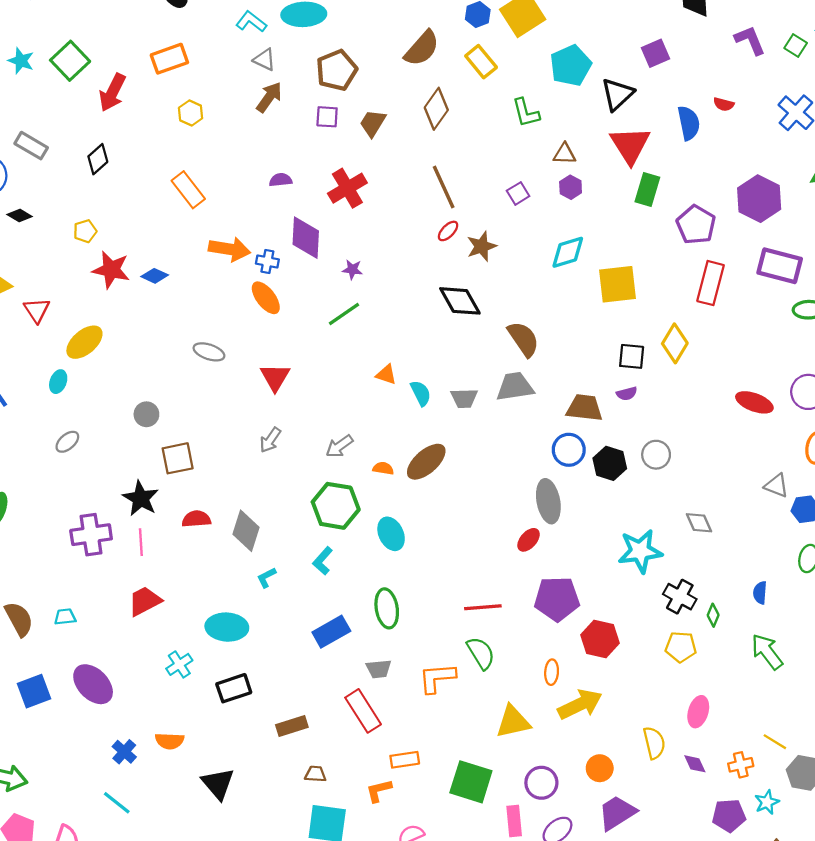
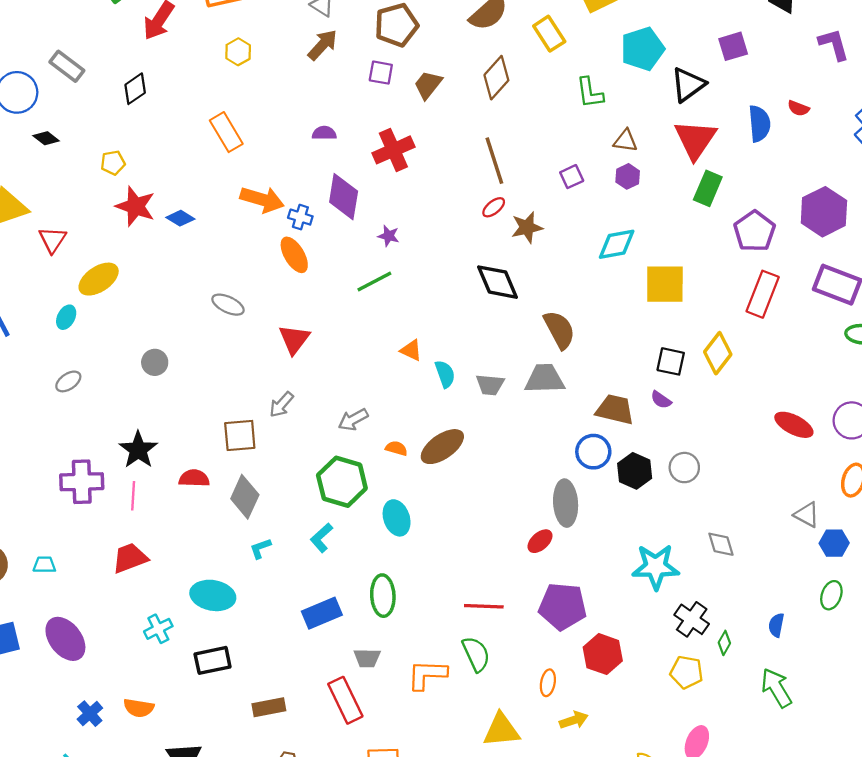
purple semicircle: (627, 394) -> (661, 400), turned 42
brown square: (178, 458) -> (240, 435), moved
yellow arrow: (580, 704) -> (574, 720), size x0.6

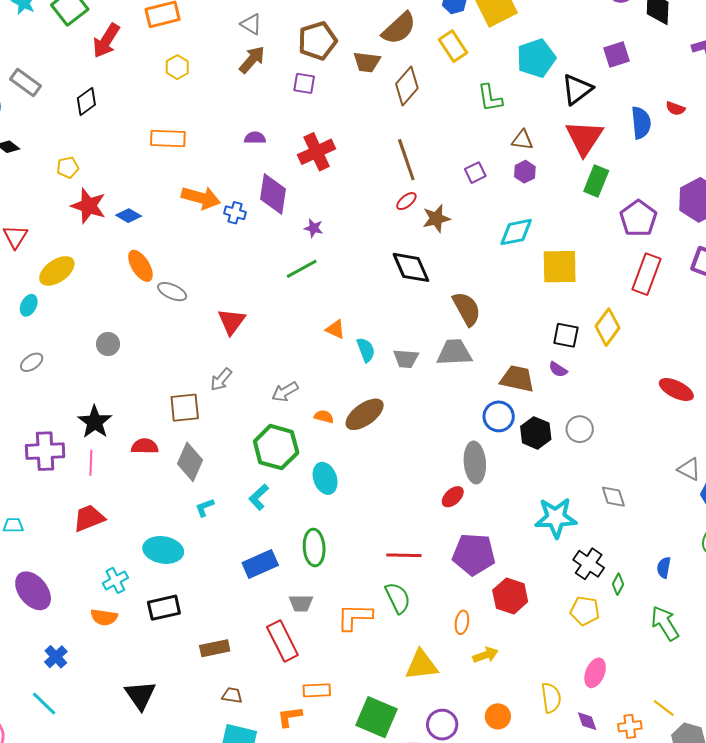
brown trapezoid: (428, 85) -> (367, 62), moved, turned -120
orange rectangle: (226, 132) -> (168, 138), turned -56
orange ellipse: (294, 255) -> (140, 266), moved
orange semicircle: (139, 708) -> (104, 617), moved

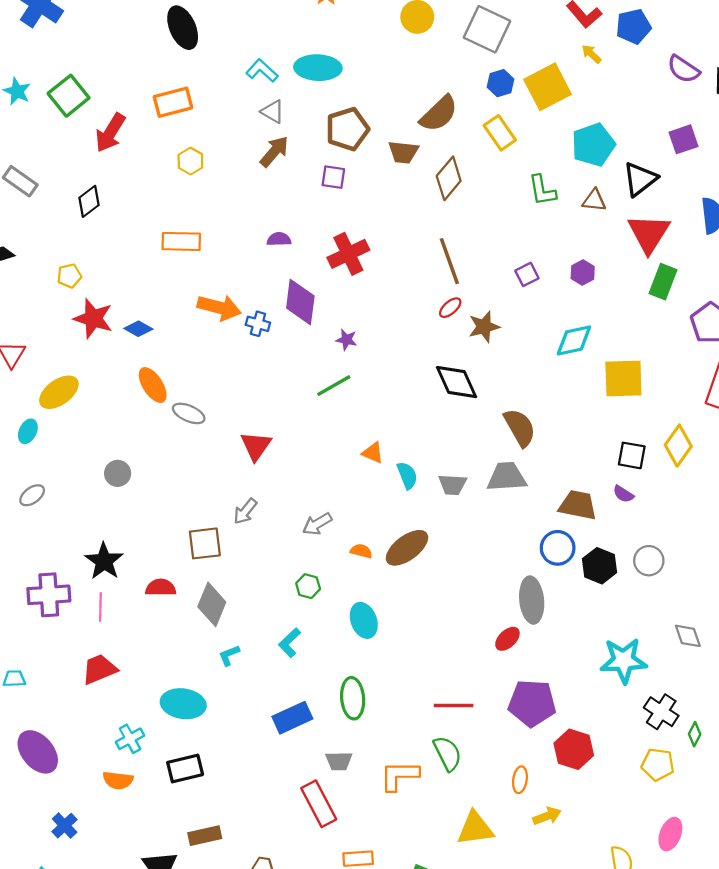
brown triangle: (522, 140) -> (594, 200), moved
green hexagon: (276, 447) -> (308, 586), size x0.5
brown rectangle: (215, 648) -> (205, 836), moved

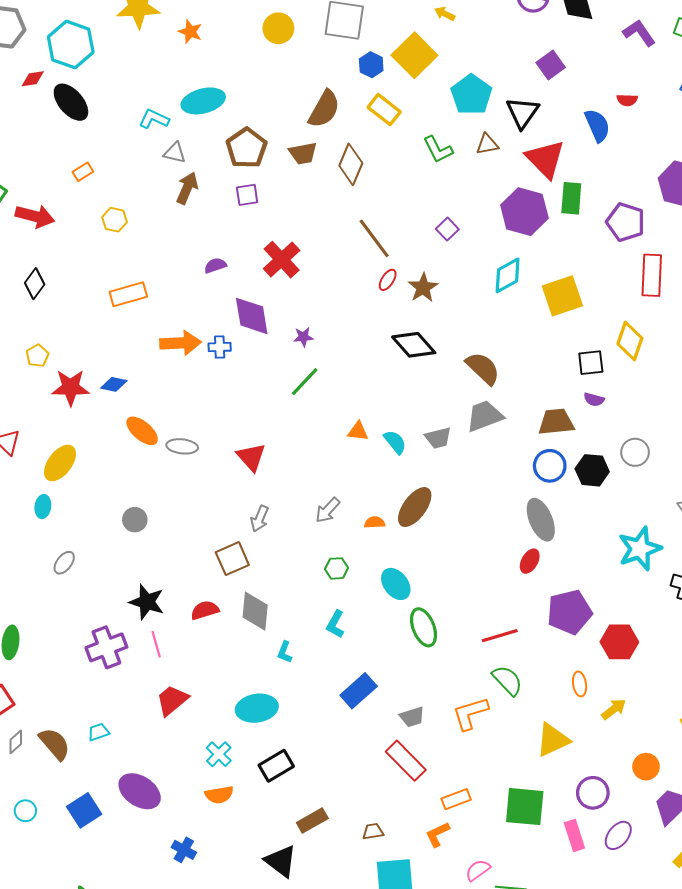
orange rectangle: (173, 102) -> (83, 172), size x0.6
red arrow: (110, 133) -> (35, 216), turned -90
purple hexagon: (583, 273) -> (524, 212), moved, size x2.0
cyan L-shape: (229, 655) -> (285, 652), turned -30
green ellipse: (353, 698) -> (424, 627), moved

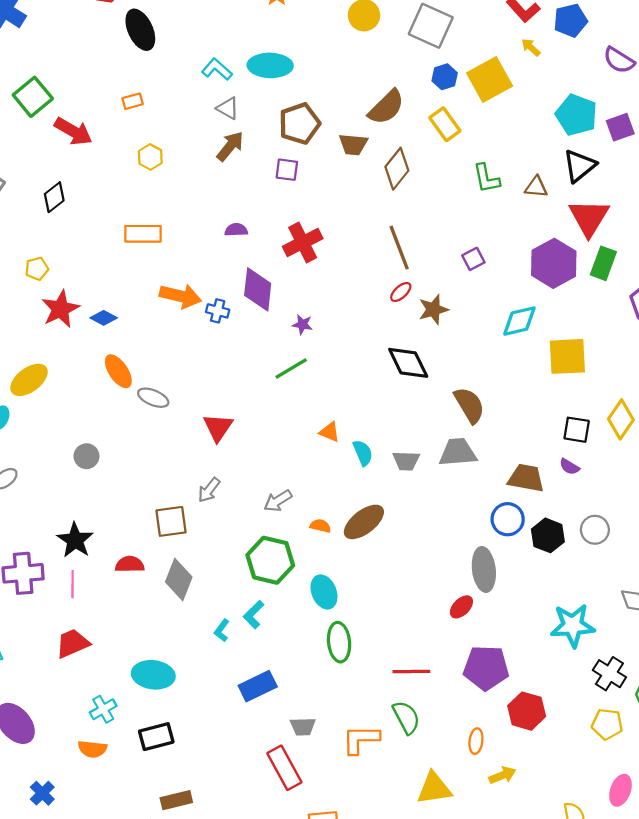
cyan pentagon: (471, 95) -> (576, 115), moved, turned -30
red star: (71, 387) -> (60, 309), turned 30
green hexagon: (337, 568) -> (270, 560), size x2.0
cyan L-shape: (285, 652) -> (222, 630), moved

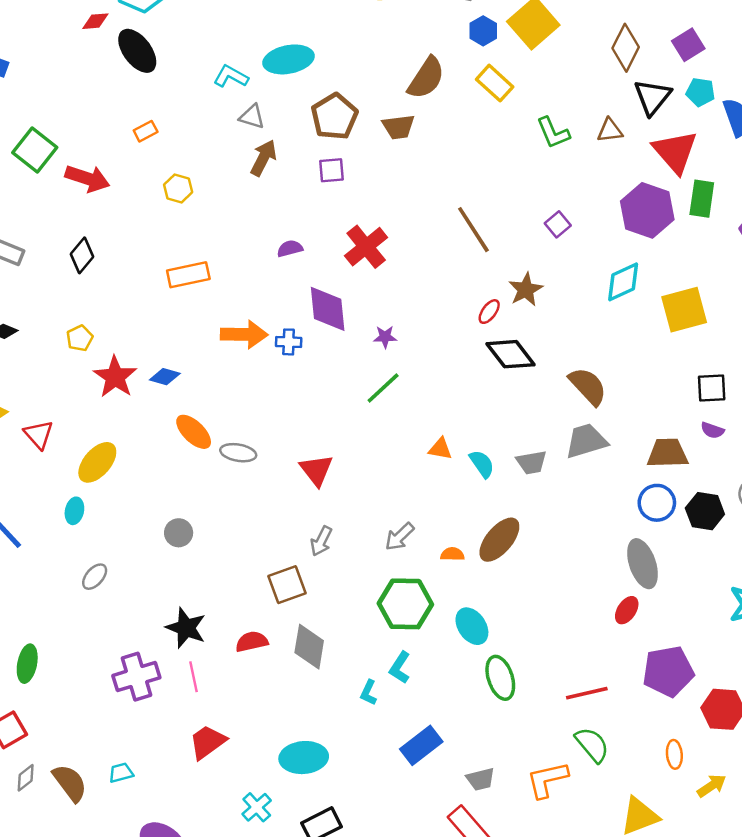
cyan pentagon: (576, 115) -> (700, 92), moved, size x0.6
brown diamond: (397, 169) -> (626, 48), moved
red ellipse: (401, 292) -> (489, 312), moved

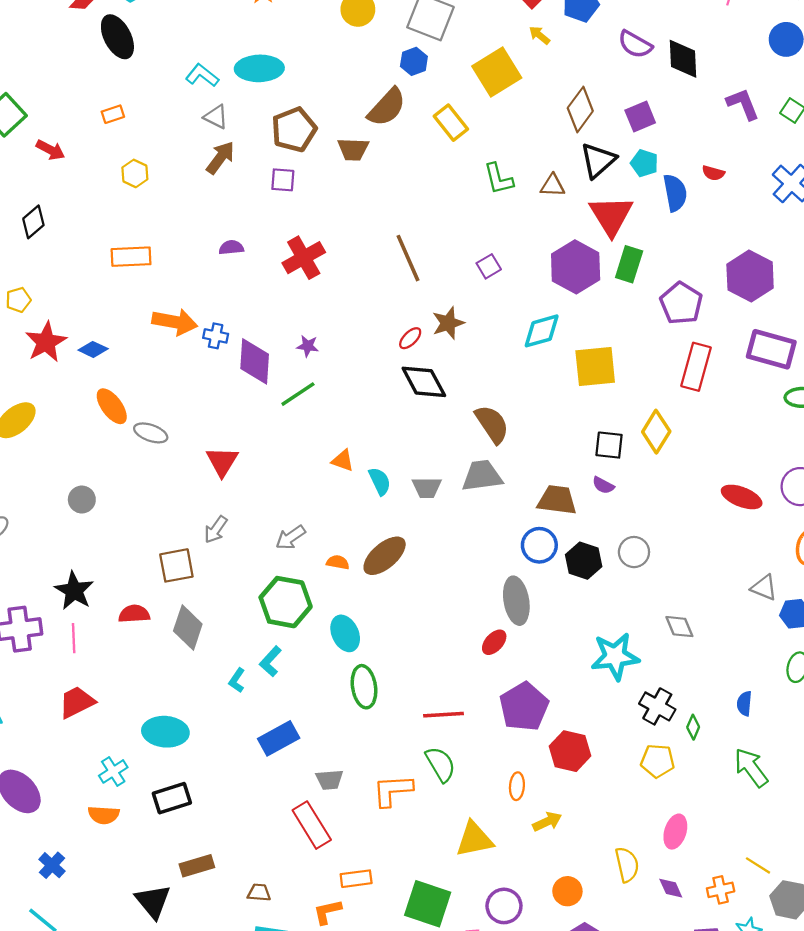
blue hexagon: (483, 31) -> (414, 61), moved
red arrow: (87, 178) -> (50, 150), size x0.7
purple diamond: (328, 309) -> (255, 361), moved
purple pentagon: (668, 671) -> (524, 707), turned -30

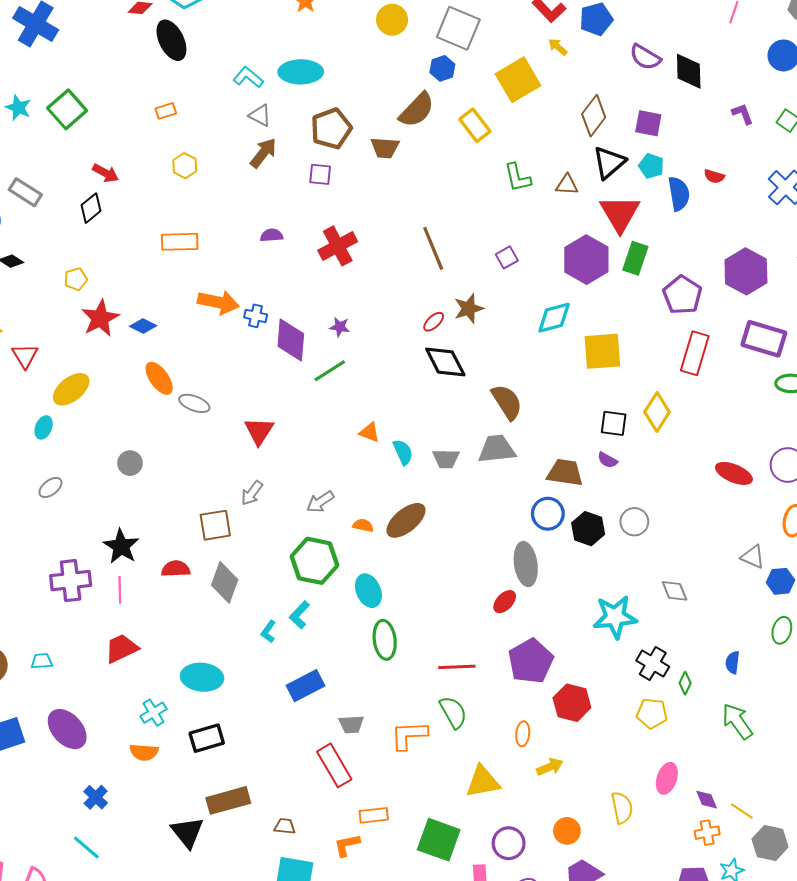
purple L-shape: (743, 104) -> (743, 114), size x0.7
purple square: (640, 117) -> (648, 123), turned 32
red arrow: (50, 150) -> (105, 173), moved
brown rectangle: (197, 866) -> (228, 800), size x1.4
purple diamond: (671, 888) -> (707, 800), moved

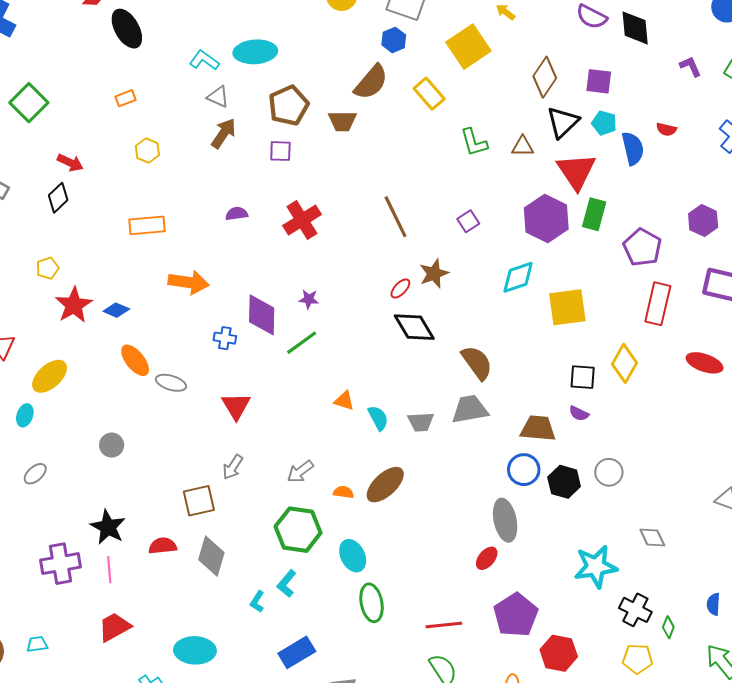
purple hexagon: (746, 271) -> (703, 220), size x0.7
blue cross: (256, 316) -> (225, 338), moved
red ellipse: (734, 473) -> (705, 363), moved

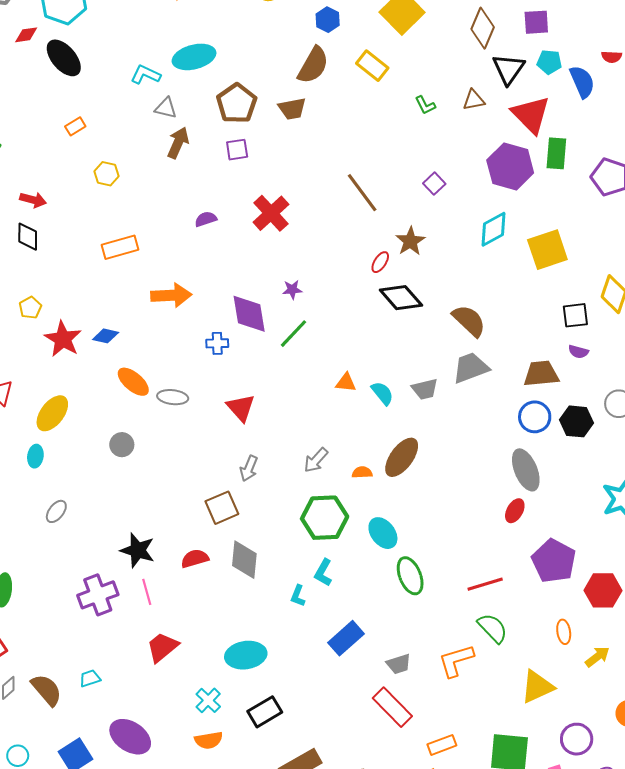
green L-shape: (474, 142) -> (425, 105), size x0.7
black diamond: (58, 198) -> (28, 237), turned -36
gray circle: (112, 445) -> (122, 445), moved

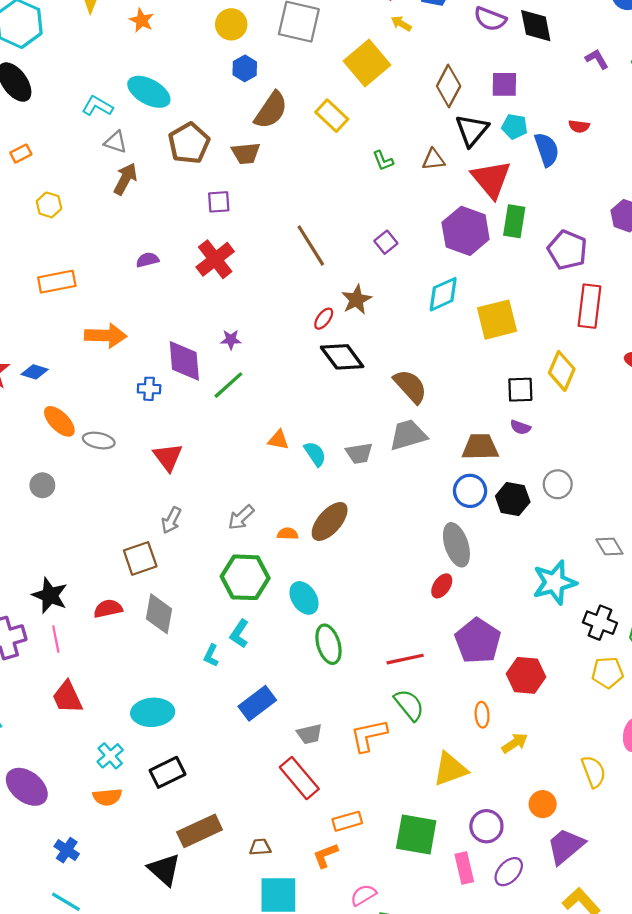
blue hexagon: (328, 20) -> (245, 68), moved
cyan ellipse: (194, 57) -> (149, 92), turned 39
purple square: (237, 150) -> (219, 202), moved
red trapezoid: (162, 647) -> (67, 697), turned -80

